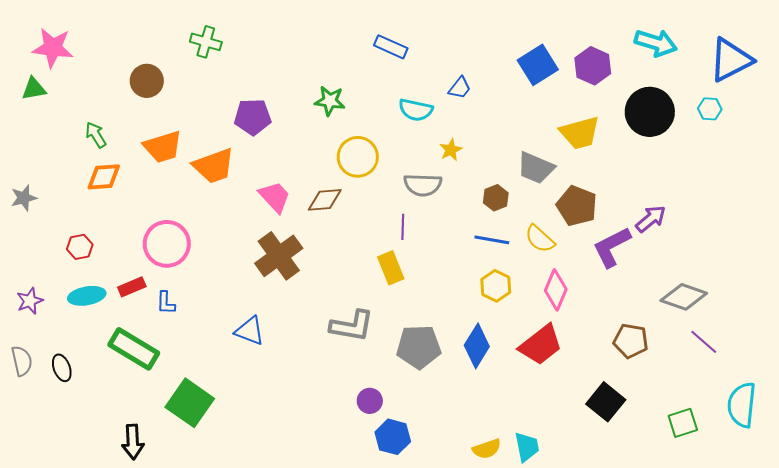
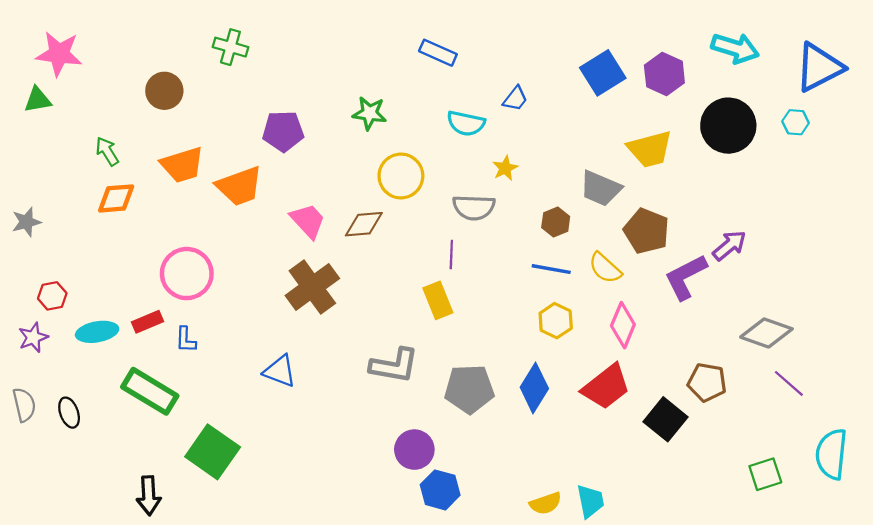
red hexagon: (80, 247) -> (52, 296), moved
purple circle: (370, 401) -> (414, 450), size x1.4
black square: (606, 402) -> (666, 419), moved

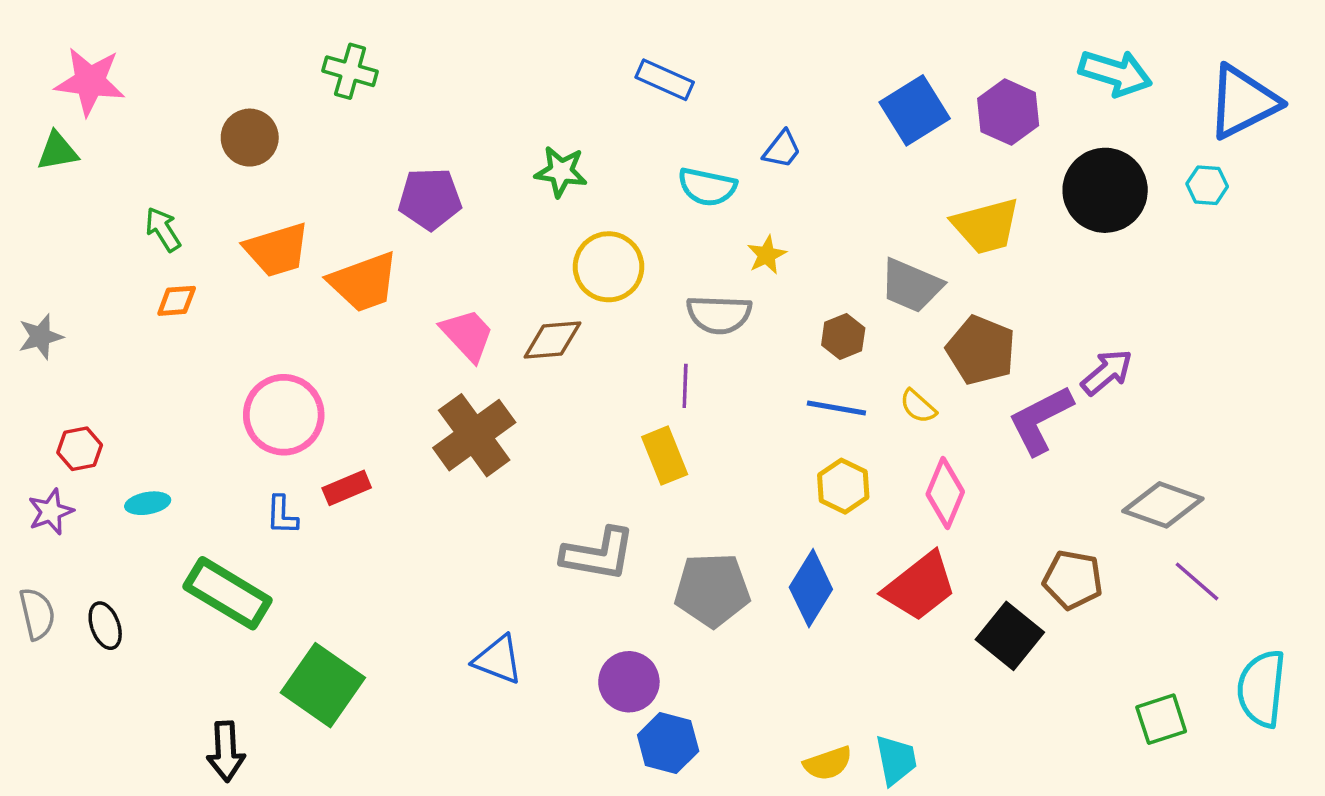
orange diamond: (116, 198) -> (177, 301), size x0.7
yellow semicircle: (605, 268) -> (918, 406), size x0.7
red rectangle: (148, 322) -> (347, 488), moved
cyan ellipse: (97, 332) -> (148, 503), size x0.7
blue triangle: (280, 371) -> (498, 660), moved

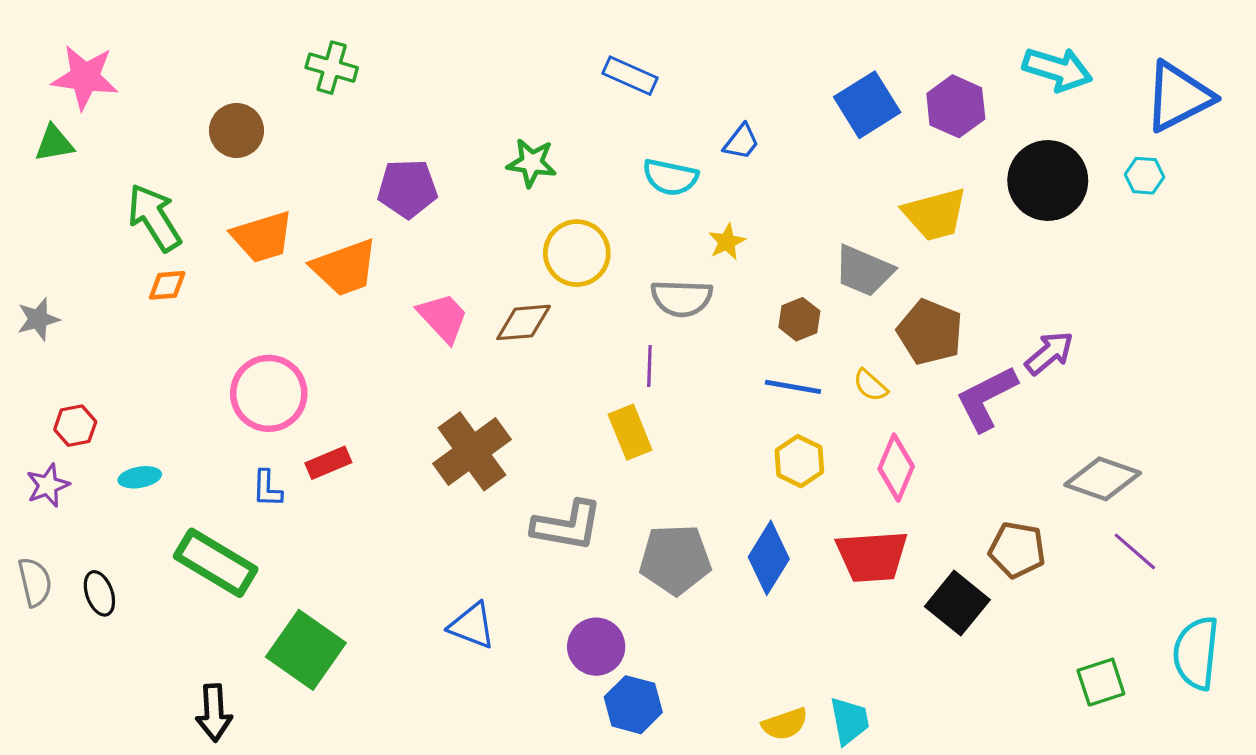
green arrow: (163, 229) -> (154, 218), size x1.6
brown cross: (474, 435) -> (472, 451), moved
red trapezoid: (920, 587) -> (872, 556), turned 34

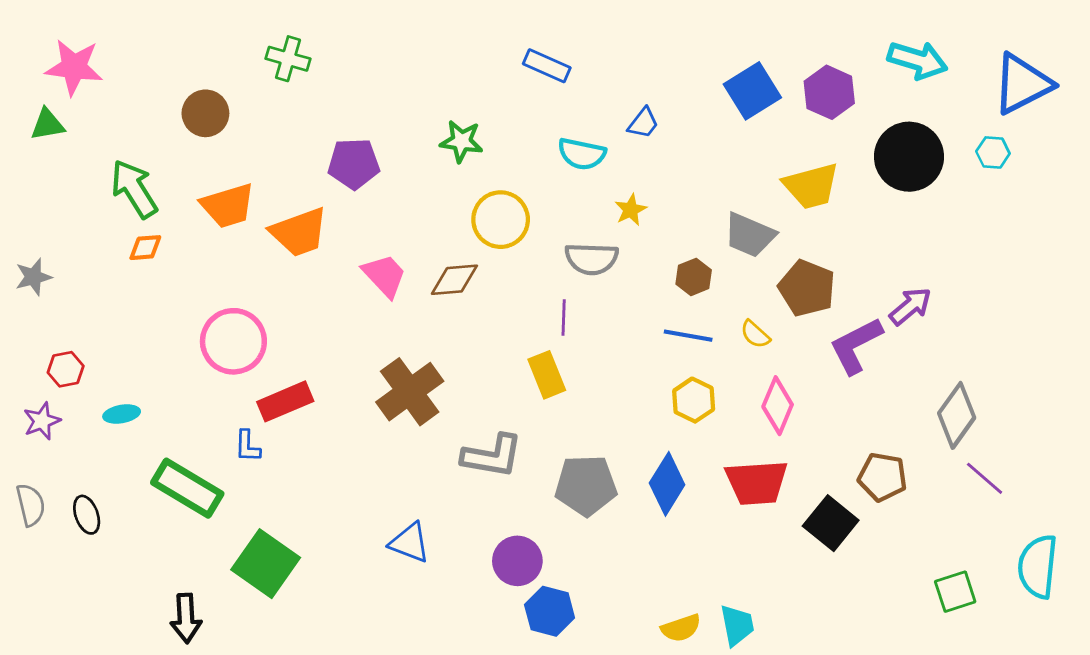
red rectangle: (328, 463) -> (285, 401), size x1.4
gray diamond: (1103, 479) -> (957, 415), turned -74
blue L-shape: (267, 489) -> (247, 446), moved

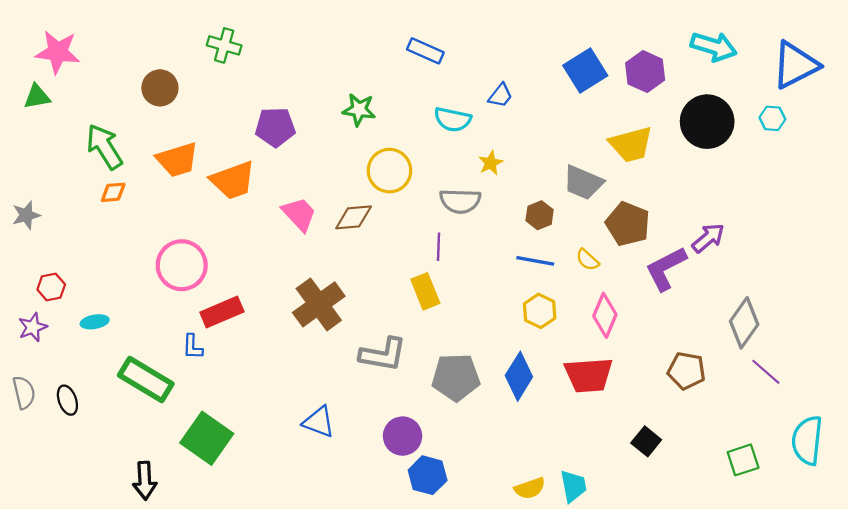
black square: (831, 523) -> (646, 441), moved, size x0.7

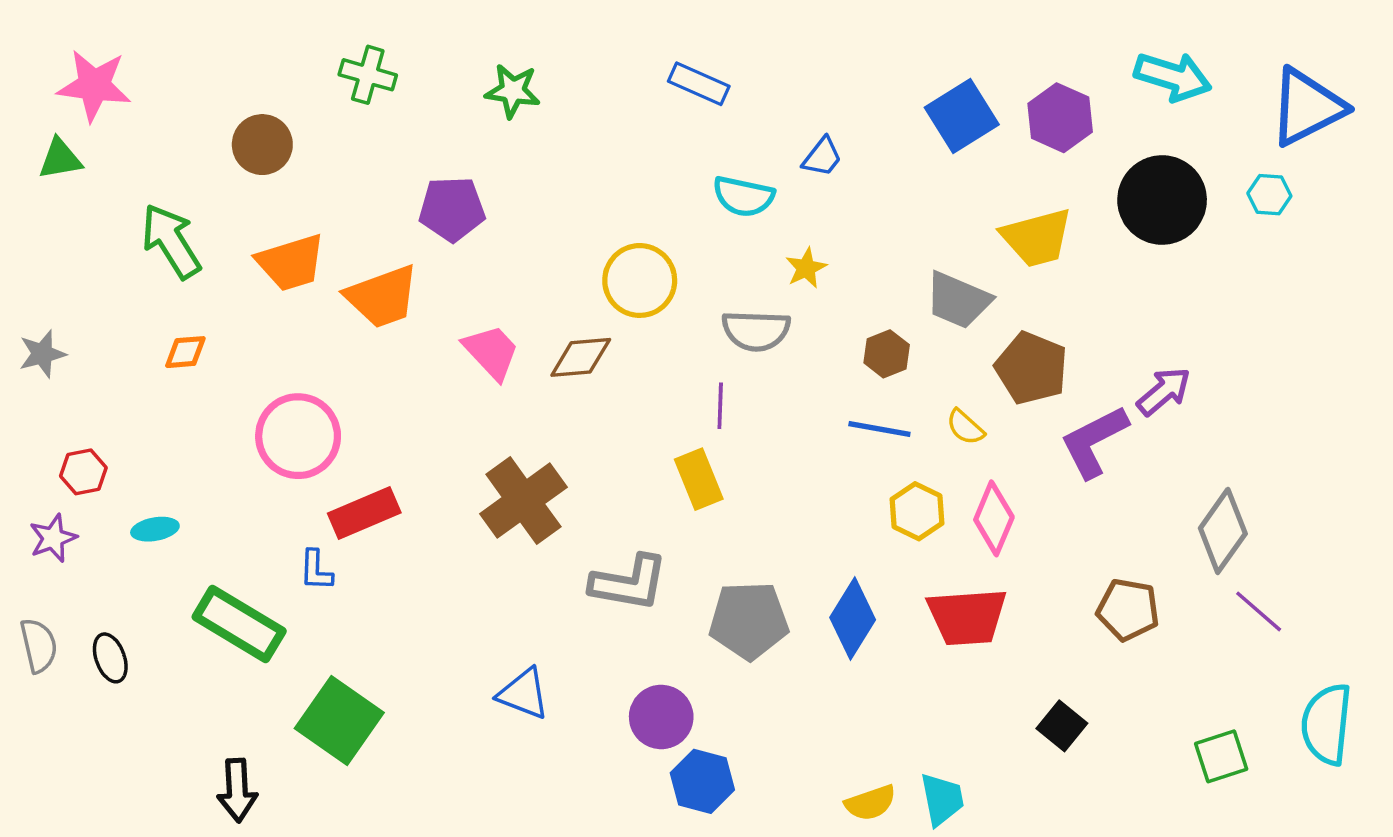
green star: (359, 110) -> (513, 91), moved
orange diamond: (113, 192) -> (185, 352), moved
yellow hexagon: (540, 311) -> (917, 511), moved

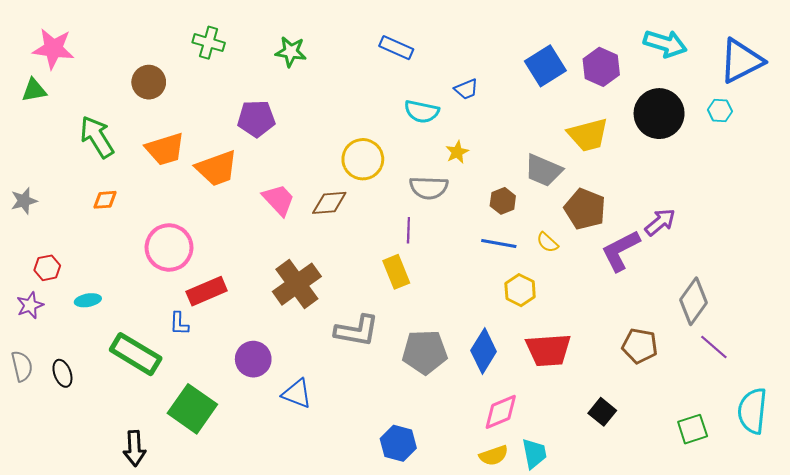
blue trapezoid: (822, 157) -> (466, 89), turned 30
pink diamond: (994, 518) -> (501, 412), moved, turned 45
purple circle: (661, 717) -> (253, 359), moved

